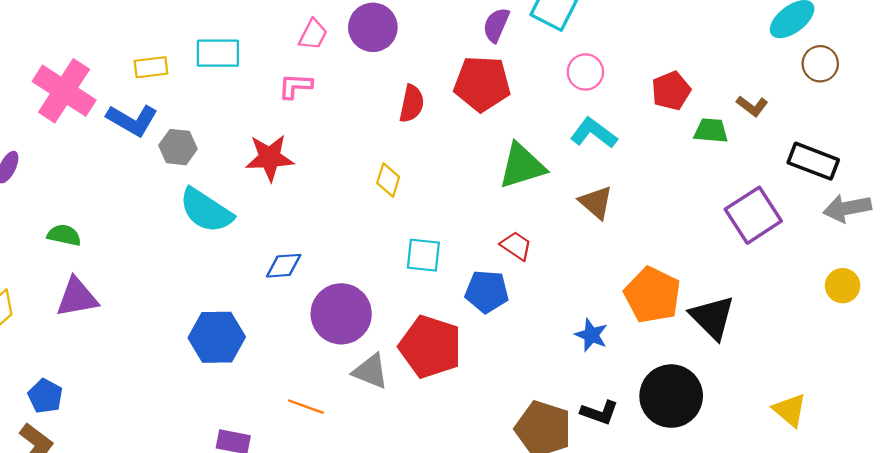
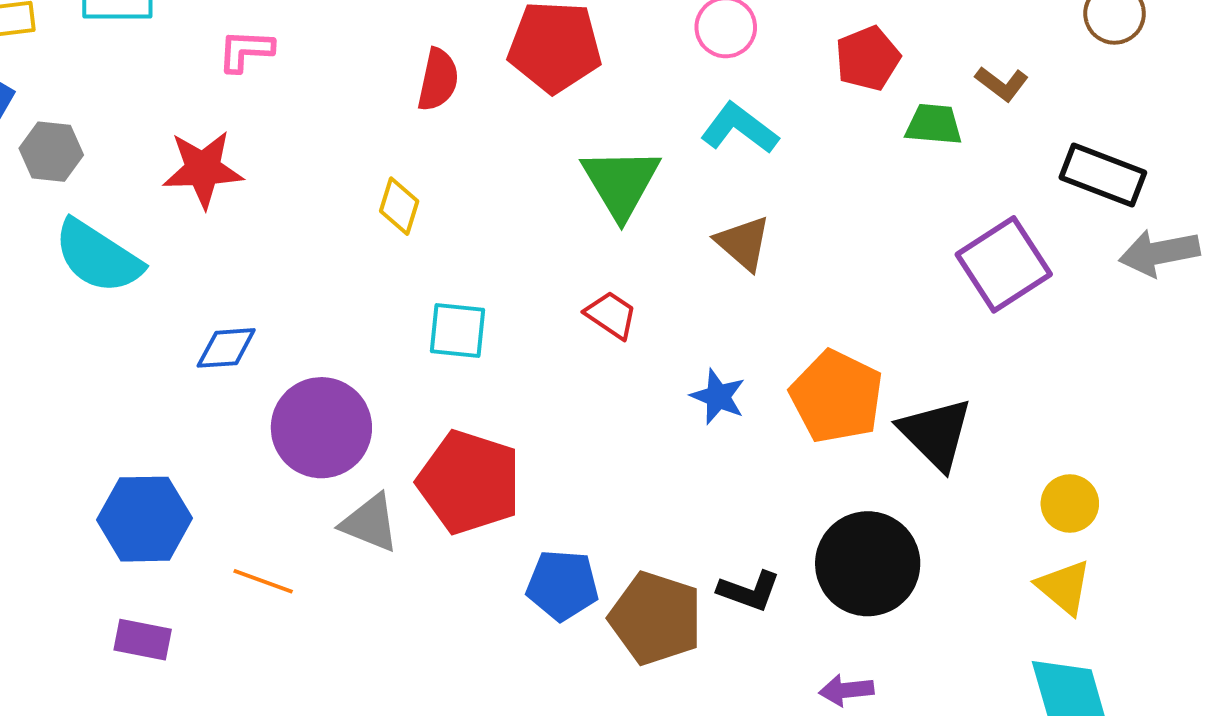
green triangle: (522, 166) -> (621, 183), turned -44
yellow circle: (843, 286) -> (1070, 504), moved
blue pentagon: (487, 292) -> (562, 585), moved
blue star: (591, 335) -> (718, 397), moved
blue hexagon: (217, 337) -> (145, 519), moved

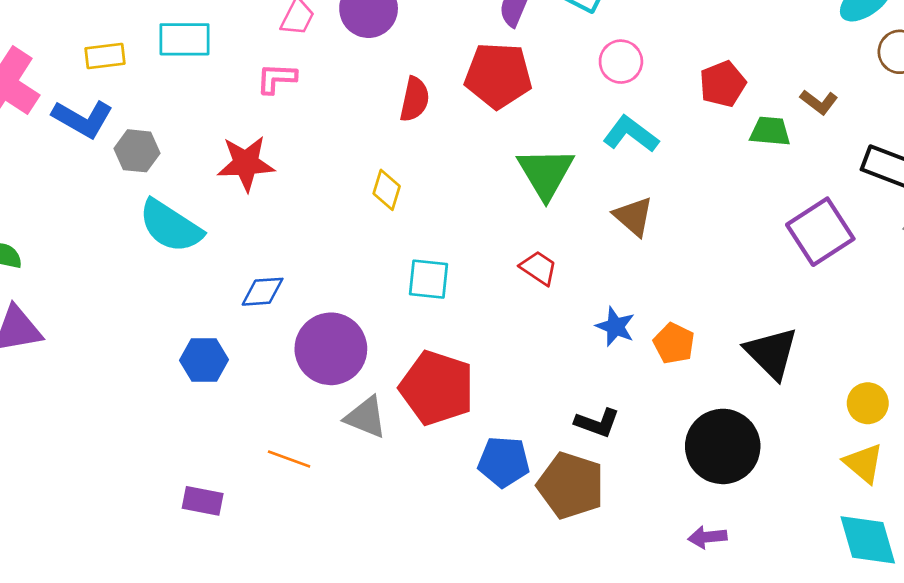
orange pentagon: (837, 397) -> (674, 343), moved, size x0.6
blue hexagon: (145, 519) -> (204, 360), moved, size x0.7
black L-shape: (749, 591) -> (597, 423), moved

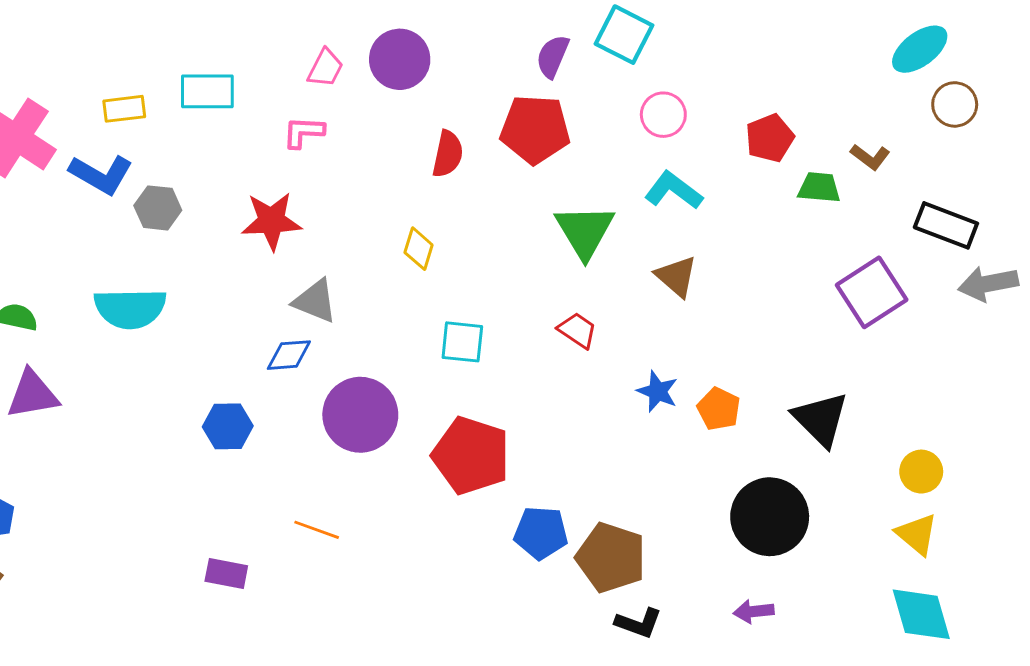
cyan semicircle: (171, 226) -> (130, 308), moved, turned -34
gray triangle: (366, 417) -> (315, 301), moved
black L-shape: (597, 423) -> (639, 623), moved

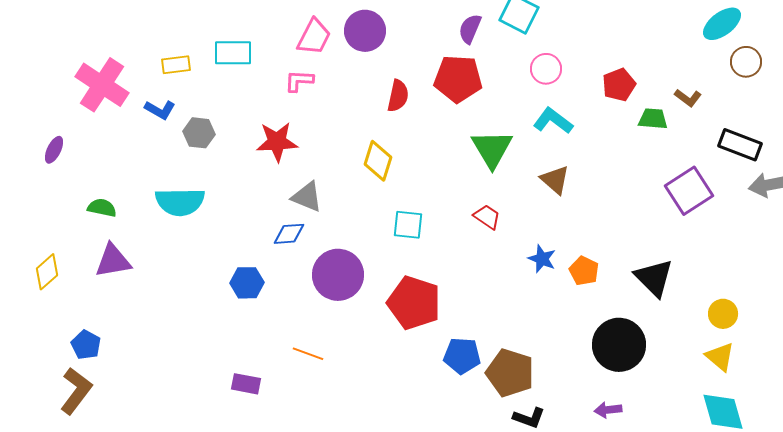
pink trapezoid: (325, 68) -> (314, 37), size x1.4
blue L-shape: (101, 174) -> (160, 110), size x0.7
yellow diamond: (419, 249) -> (378, 161), size x1.4

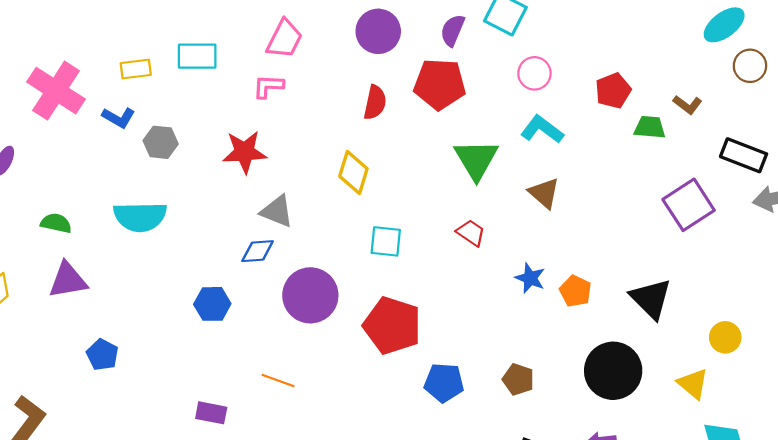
purple circle: (365, 31) -> (378, 31), moved
blue pentagon: (86, 345) -> (102, 355), moved
yellow triangle: (720, 357) -> (693, 384), moved
brown pentagon: (510, 373) -> (518, 379), moved, size x0.6

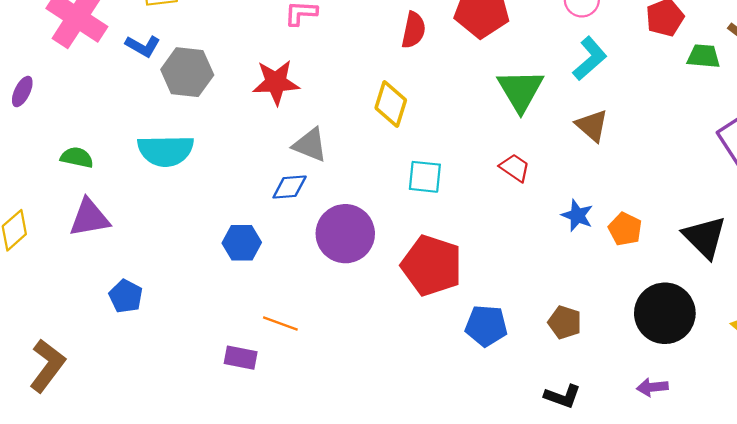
cyan L-shape: (542, 129) -> (590, 59), turned 102
gray hexagon: (161, 142) -> (187, 72), size x1.4
orange line: (278, 380) -> (280, 324), moved

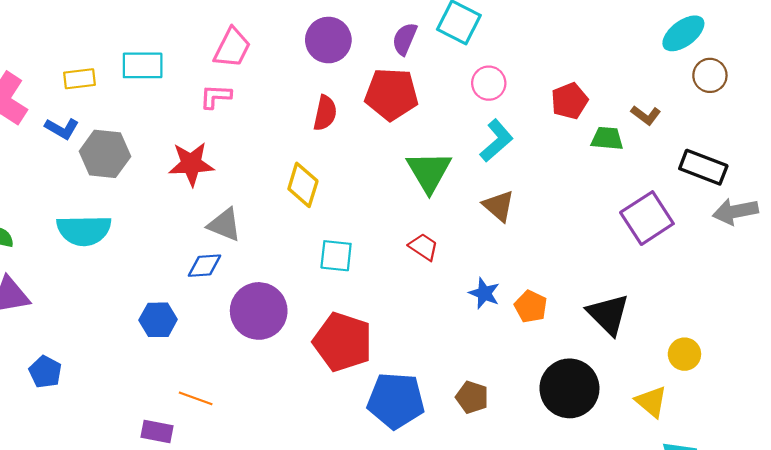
blue pentagon: (486, 326) -> (396, 401), size x1.4

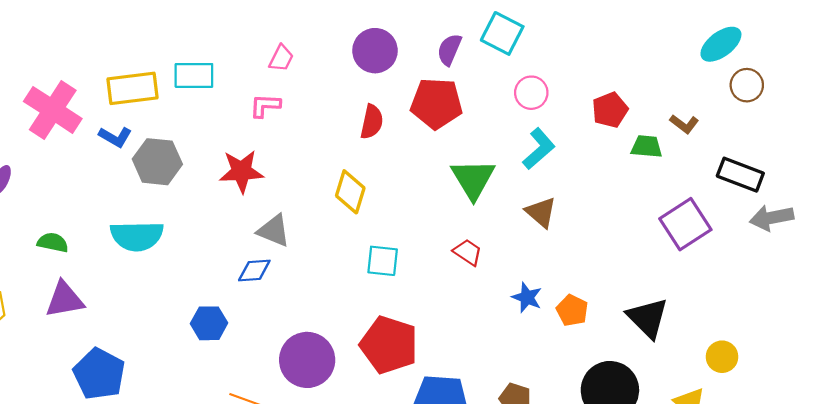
pink trapezoid: (232, 48) -> (281, 58), size x0.7
yellow rectangle: (80, 79) -> (133, 88), size x1.6
purple circle: (259, 311) -> (307, 360), moved
blue pentagon: (45, 372) -> (99, 374), size x1.6

